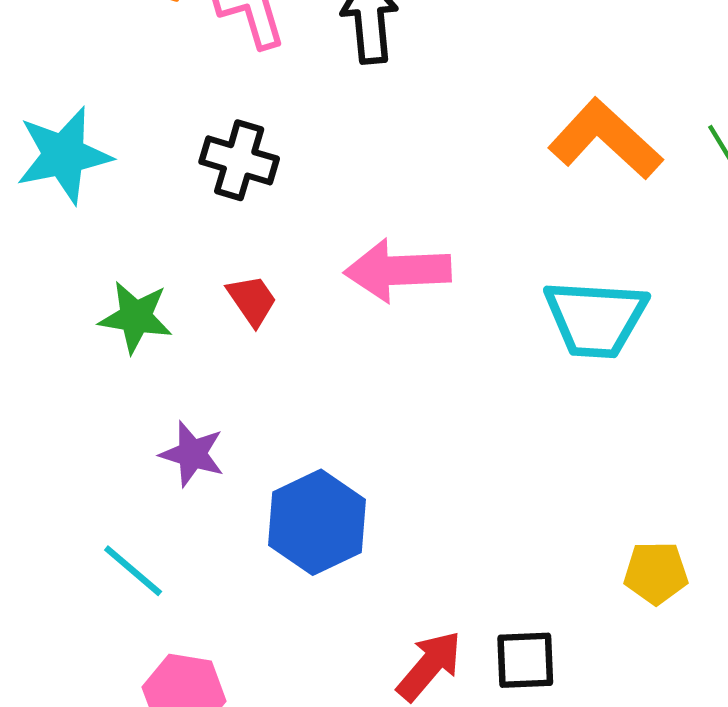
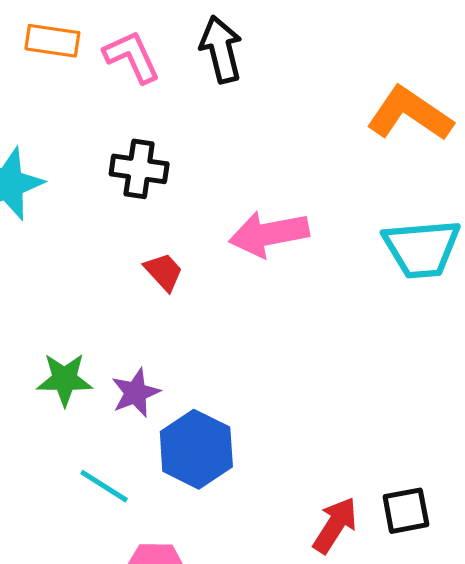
green star: (136, 317) -> (65, 379), moved
purple star: (192, 454) -> (136, 393), turned -30
blue hexagon: (317, 522) -> (196, 449), moved

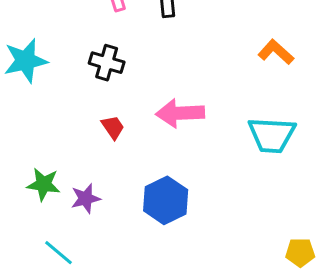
orange L-shape: (410, 114) -> (276, 52), size x0.7
blue hexagon: (196, 449) -> (166, 200), moved

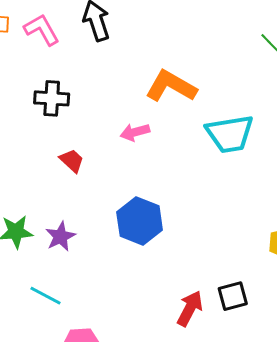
orange L-shape: (276, 52) -> (171, 86), moved, size x1.4
pink arrow: (180, 113) -> (135, 132), size x0.6

